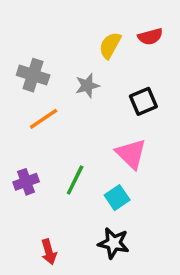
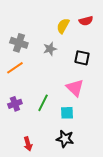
black square: (143, 101) -> (82, 58), turned 35
orange line: (44, 119) -> (15, 68), moved
cyan square: (117, 198) -> (67, 113), turned 32

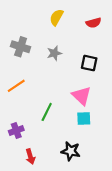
yellow semicircle: (63, 26) -> (57, 17), moved
orange line: (15, 68) -> (16, 86), moved
purple cross: (15, 104) -> (16, 130), moved
cyan square: (67, 113) -> (84, 118), moved

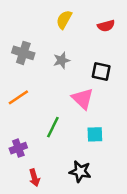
pink triangle: (82, 96) -> (83, 99), moved

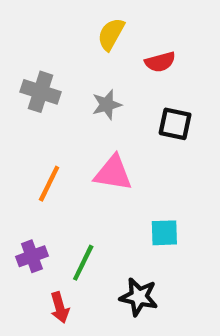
red semicircle: (106, 26) -> (160, 62), moved
orange line: (18, 97) -> (49, 184), moved, turned -30
pink triangle: (83, 99) -> (113, 173), moved, turned -35
green line: (53, 127) -> (83, 263), moved

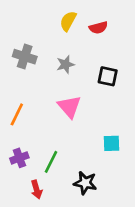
red semicircle: (160, 62) -> (98, 28), moved
pink triangle: (113, 173) -> (69, 107), turned 40
orange line: (49, 184) -> (17, 114), moved
cyan square: (164, 233) -> (112, 143), moved

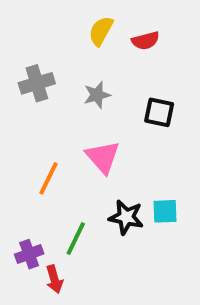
gray cross: (25, 57) -> (37, 83), turned -35
orange line: (17, 114) -> (49, 178), moved
purple cross: (19, 158) -> (29, 254), moved
black star: (85, 183) -> (126, 217), moved

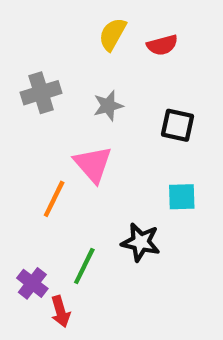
pink triangle: (103, 157) -> (93, 164), moved
cyan square: (165, 211) -> (182, 197), moved
purple cross: (29, 254) -> (32, 283), turned -32

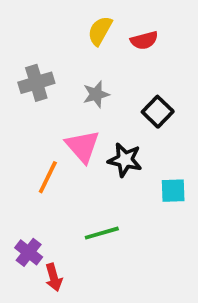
black square: (177, 125) -> (158, 112), turned 32
cyan square: (182, 197) -> (173, 191), moved
black star: (141, 242) -> (125, 160), moved
green line: (84, 266) -> (102, 233), moved, turned 48

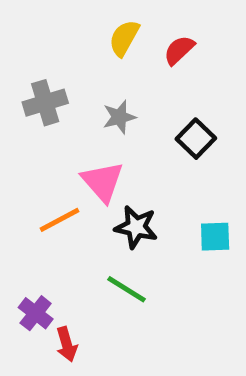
red semicircle: (144, 40) -> (179, 50), turned 152
black star: (125, 160) -> (136, 227), moved
orange line: (48, 177) -> (60, 220), turned 36
green line: (102, 233) -> (126, 289), turned 48

